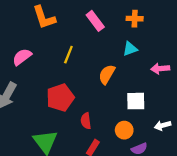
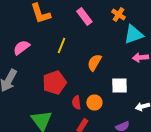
orange cross: (135, 19) -> (118, 14), turned 32
cyan triangle: (130, 49) -> (133, 34), moved, size x1.5
orange circle: (124, 130) -> (94, 102), moved

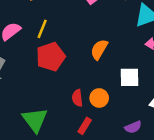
yellow line: (61, 46) -> (42, 29), moved
red pentagon: (54, 82) -> (51, 57), moved

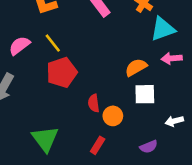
yellow line: (42, 29) -> (53, 43), turned -60
orange semicircle: (99, 49) -> (136, 67), moved, turned 30
red semicircle: (77, 98) -> (94, 103), moved

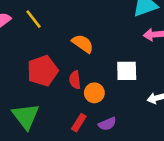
orange semicircle: (136, 67) -> (83, 44), moved, turned 65
red pentagon: (62, 72) -> (43, 71), moved
purple semicircle: (149, 147) -> (107, 124), moved

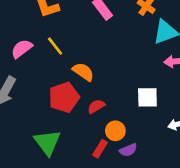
orange semicircle: (83, 44) -> (83, 72), moved
red semicircle: (75, 80) -> (96, 106), turned 66
orange circle: (94, 93) -> (115, 131), moved

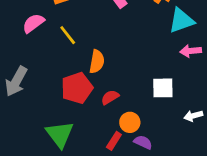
pink semicircle: (22, 49) -> (33, 23), moved
orange semicircle: (83, 72) -> (97, 62), turned 65
purple semicircle: (128, 150) -> (143, 142), turned -132

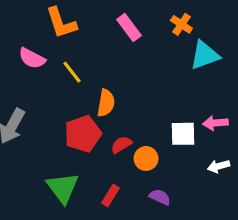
pink semicircle: (33, 23) -> (32, 58), turned -115
pink arrow: (191, 51) -> (215, 123), moved
orange circle: (130, 122) -> (146, 158), moved
red rectangle: (114, 141) -> (111, 195), moved

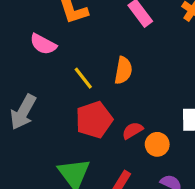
yellow line: (72, 72) -> (83, 78), moved
orange semicircle: (106, 103) -> (123, 70), moved

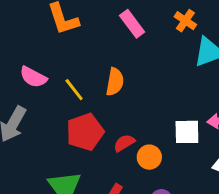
pink semicircle: (43, 44) -> (33, 77), moved

